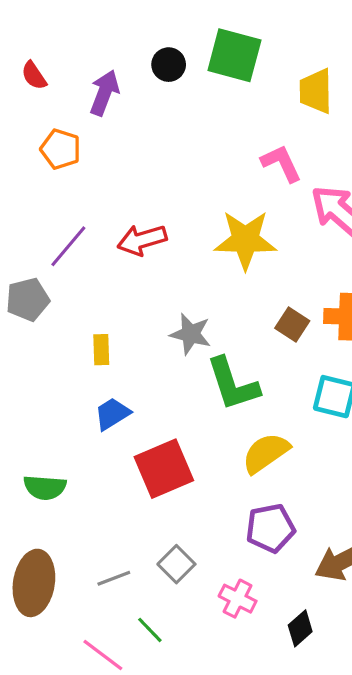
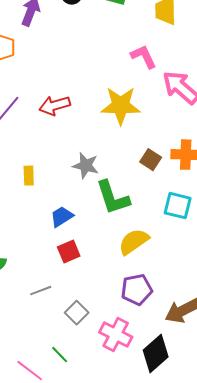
blue trapezoid: (112, 414) -> (62, 217), moved
red square: (164, 469) -> (69, 252), size x0.6
gray line: (114, 578) -> (41, 291), moved
pink cross: (238, 599) -> (116, 335), size x1.4
black diamond: (300, 628) -> (156, 354), size x1.6

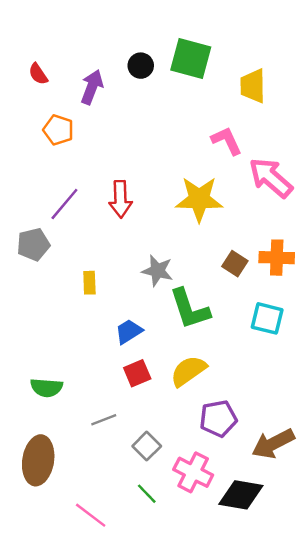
red arrow: (55, 106) -> (120, 199), turned -76
yellow semicircle: (134, 242) -> (188, 371), moved
black diamond: (156, 354) -> (241, 495), turned 51
green line: (60, 355) -> (147, 494), moved

